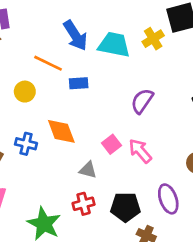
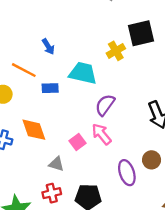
blue arrow: (75, 35) -> (48, 47), size x0.6
cyan trapezoid: (114, 45) -> (83, 73), moved
pink arrow: (140, 151) -> (102, 134), moved
purple ellipse: (168, 199) -> (127, 173), moved

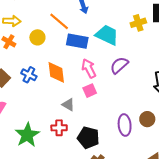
blue rectangle: (50, 88) -> (77, 41), size x1.5
pink arrow: (102, 134) -> (89, 68), moved

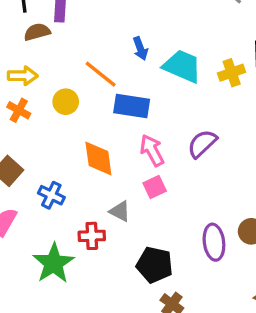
cyan trapezoid: (107, 35) -> (182, 66), moved
blue cross: (29, 75) -> (51, 195), moved
red cross: (59, 128) -> (92, 236), moved

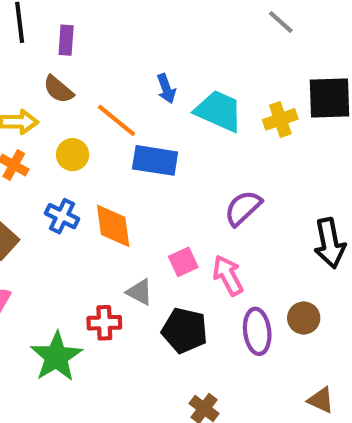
brown semicircle: (37, 32) -> (58, 89), moved, turned -125
pink arrow: (152, 150) -> (228, 275), moved
blue cross: (51, 195) -> (62, 216), moved
black pentagon: (155, 265) -> (185, 330), moved

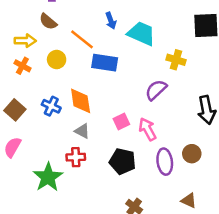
yellow cross: (280, 119) -> (176, 60), moved, turned 36
blue cross: (62, 216) -> (51, 106), moved
gray triangle: (140, 292) -> (82, 131), moved
brown triangle: (321, 400) -> (189, 201), moved

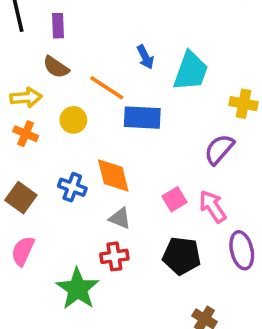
cyan trapezoid: (141, 33) -> (191, 71), turned 92

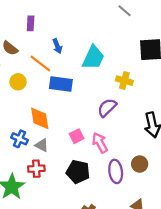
purple rectangle: (58, 26) -> (31, 23), moved
blue arrow: (145, 57) -> (57, 46), moved
blue cross: (72, 187) -> (20, 139), moved

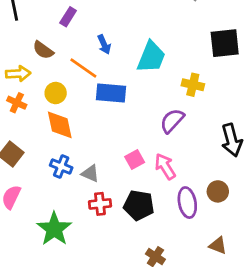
purple rectangle: (31, 23) -> (68, 17), turned 32
orange diamond: (40, 118) -> (60, 125), moved
red cross: (36, 169) -> (100, 204), moved

